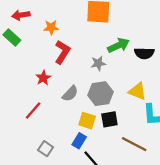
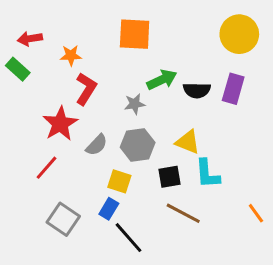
red star: (43, 78) -> (60, 124), size x1.6
black square: (109, 119) -> (169, 177), moved
gray square: (46, 149) -> (63, 219), size x1.5

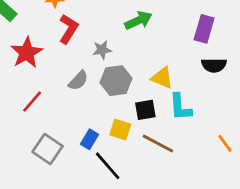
black semicircle: (197, 90) -> (214, 65), moved
gray star: (135, 104) -> (102, 50), moved
red star: (60, 124) -> (27, 53), moved
yellow square: (119, 181) -> (120, 129), moved

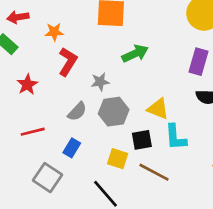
red star: (27, 53) -> (27, 85), size x0.7
red line: (32, 102) -> (33, 132), turned 35
blue rectangle: (89, 139) -> (72, 148), moved

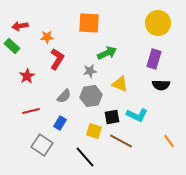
gray star: (100, 82) -> (90, 71), moved
yellow triangle: (158, 109) -> (120, 84), moved
cyan L-shape: (176, 137) -> (137, 115), turned -60

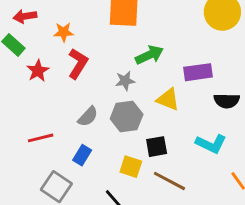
purple rectangle: (154, 59) -> (198, 72), moved, turned 66
red star: (27, 76) -> (38, 71), moved
cyan L-shape: (137, 115) -> (211, 144), moved

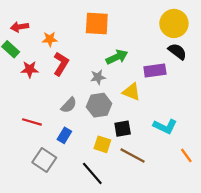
red star: (38, 71) -> (30, 69), turned 30
black semicircle: (227, 101) -> (177, 51), moved, turned -144
red line: (41, 138) -> (32, 122), turned 30

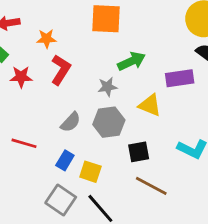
yellow square: (102, 144) -> (90, 172), moved
gray square: (44, 160) -> (61, 200), moved

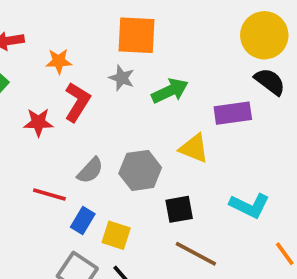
red star: (21, 77) -> (38, 122), moved
gray star: (107, 87) -> (122, 78), moved, turned 30
red line: (24, 143) -> (49, 195), moved

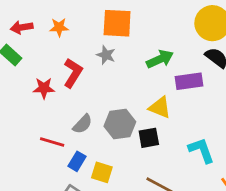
orange star: (59, 61) -> (59, 27), moved
green arrow: (170, 91) -> (160, 59), moved
cyan L-shape: (249, 206) -> (201, 150), turned -136
black square: (179, 209) -> (149, 138), moved

